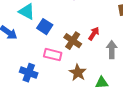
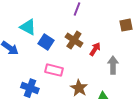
brown cross: (73, 41) -> (74, 40), moved

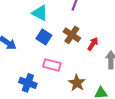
cyan triangle: (28, 27) -> (40, 13), moved

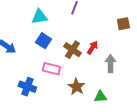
cyan triangle: (40, 13) -> (39, 17), turned -36
brown cross: (72, 35) -> (72, 50), moved

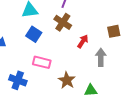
brown square: (123, 24) -> (114, 31), moved
brown cross: (72, 50) -> (63, 22), moved

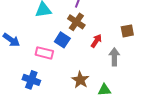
blue square: (34, 34) -> (62, 40), moved
pink rectangle: (42, 62) -> (44, 53), moved

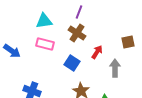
blue square: (62, 40) -> (72, 63), moved
pink rectangle: (44, 53) -> (45, 44), moved

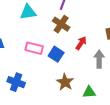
pink rectangle: (45, 44) -> (34, 48), moved

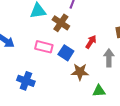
brown cross: (61, 24) -> (61, 23), moved
brown star: (65, 82) -> (80, 72), moved, turned -30

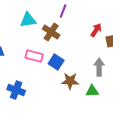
red arrow: (91, 42) -> (96, 30), moved
green triangle: (99, 91) -> (92, 91), moved

